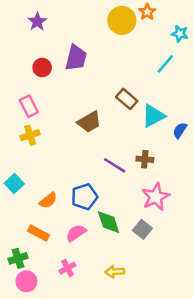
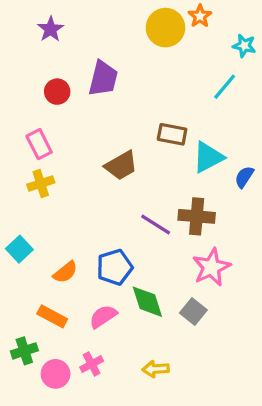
brown rectangle: (127, 99) -> (172, 134), turned -30
brown cross: (145, 159) -> (197, 216), size x1.5
pink circle: (26, 281) -> (56, 374), moved

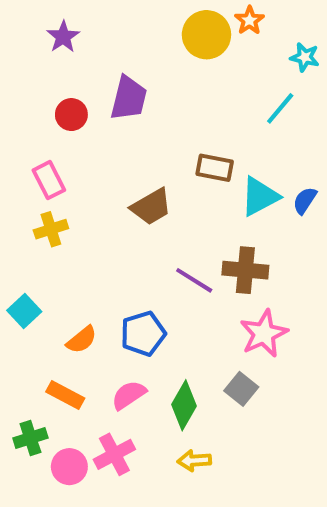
blue semicircle: (244, 177) -> (305, 201), moved
green diamond: (147, 302) -> (184, 405), moved, turned 48
pink cross: (92, 364) -> (114, 454), size x1.4

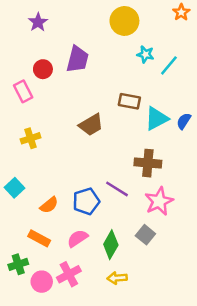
orange star: (249, 20) -> (181, 12), moved
cyan star: (305, 57) -> (145, 54), moved
pink rectangle: (49, 180) -> (23, 91), moved
purple line: (194, 280) -> (117, 189), moved

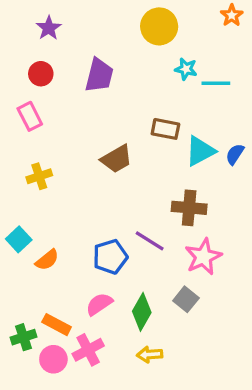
cyan line: (169, 65) -> (216, 83), turned 50
red circle: (43, 69) -> (41, 74), moved
orange semicircle: (49, 205) -> (47, 260), moved
orange rectangle: (39, 238) -> (57, 325), moved

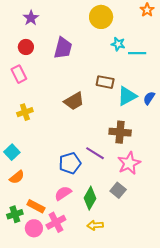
orange semicircle: (47, 260) -> (17, 177), moved

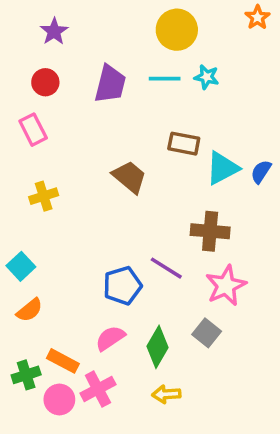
cyan line: (137, 53) -> (165, 79), moved
brown trapezoid: (74, 101) -> (129, 177), turned -110

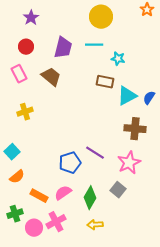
cyan star: (207, 77) -> (118, 59), moved
brown trapezoid: (129, 177) -> (51, 77), moved
brown cross: (210, 231) -> (135, 129), moved
orange rectangle: (63, 361) -> (39, 196), moved

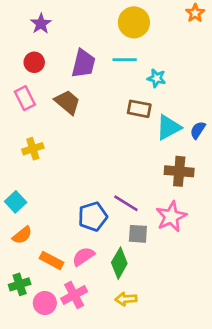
gray square: (118, 190) -> (138, 234), moved, turned -35

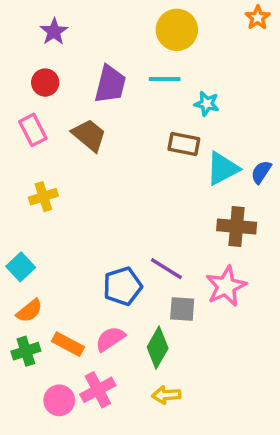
green cross: (20, 284) -> (26, 351), moved

